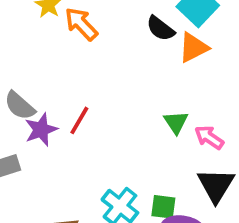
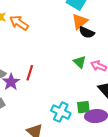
black semicircle: (160, 29) -> (87, 32), moved

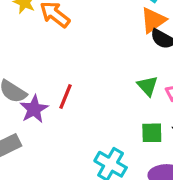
green square: (83, 107) -> (152, 133), moved

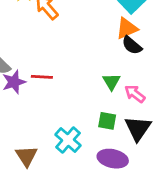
red line: (65, 97) -> (42, 77), turned 60

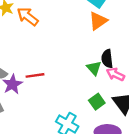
black semicircle: (132, 45) -> (107, 59), moved, turned 54
green square: (107, 121) -> (97, 102), turned -35

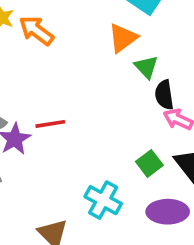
orange triangle: (98, 21) -> (123, 38), moved
green triangle: (94, 68) -> (146, 67), moved

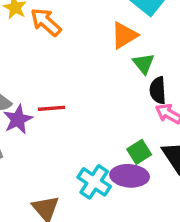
purple ellipse: (168, 212) -> (130, 176), moved

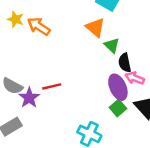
orange triangle: (124, 35) -> (95, 27), turned -40
purple ellipse: (130, 176) -> (118, 87), moved, turned 70

